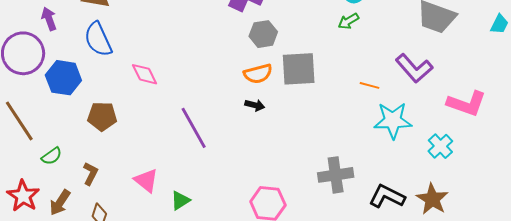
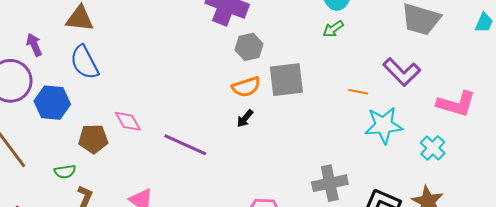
pink diamond: (144, 74) -> (128, 121), moved
black arrow: (255, 105) -> (245, 118), turned 120
purple line: (194, 128) -> (185, 145), turned -33
green semicircle: (52, 156) -> (65, 172), moved, turned 30

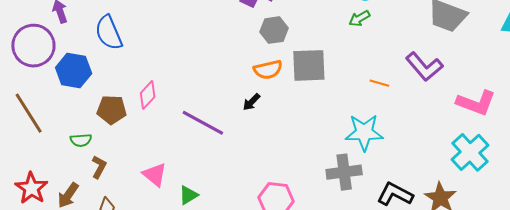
black arrow: (245, 118) -> (251, 102), moved
pink diamond: (128, 121) -> (148, 95), turned 68
cyan star: (384, 125) -> (364, 132), moved
cyan cross: (433, 148) -> (470, 152), moved, size x1.5

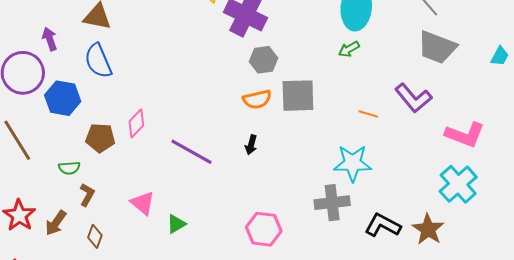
black arrow: (251, 102) -> (251, 145), moved, turned -30

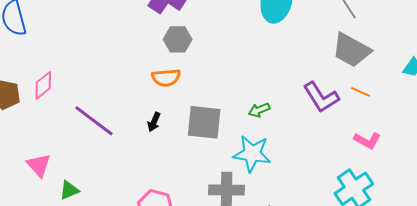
green arrow: (349, 49) -> (259, 110), moved
gray square: (298, 96) -> (204, 122), moved
orange line: (368, 114) -> (361, 92), moved
pink L-shape: (465, 135) -> (367, 140), size x0.7

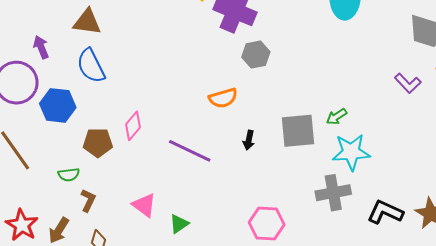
orange semicircle: (166, 78) -> (223, 98), moved
purple L-shape: (321, 97) -> (408, 83), size x0.7
green arrow: (259, 110) -> (336, 117), moved

